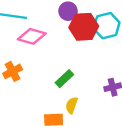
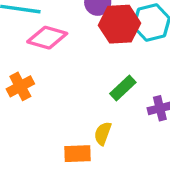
green rectangle: (64, 79) -> (123, 88), moved

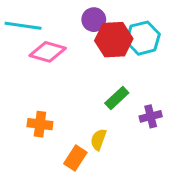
orange cross: (20, 86) -> (40, 124), moved, turned 35
orange rectangle: (78, 154) -> (75, 158), turned -55

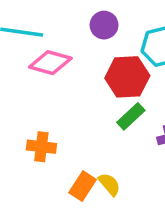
red hexagon: (114, 40) -> (127, 77), moved
yellow semicircle: (98, 139) -> (109, 184), moved, turned 120

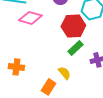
orange cross: (41, 147) -> (16, 67), moved
yellow semicircle: (109, 184) -> (64, 73), moved

